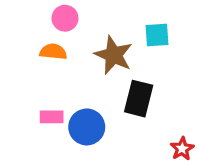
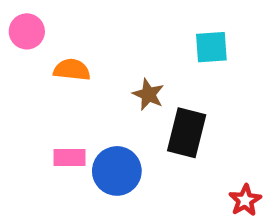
pink circle: (65, 18) -> (27, 31), moved
brown star: (114, 55) -> (148, 94), moved, size x0.6

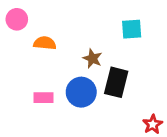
blue circle: (117, 171) -> (81, 92), moved

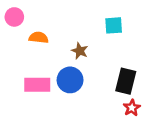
black rectangle: (116, 82) -> (126, 81), moved
pink rectangle: (43, 98) -> (37, 85), size x1.5

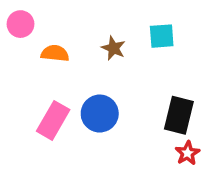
brown star: (80, 51) -> (113, 48), moved
pink rectangle: (37, 85) -> (53, 120), turned -60

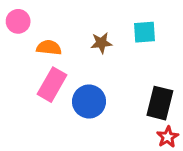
brown star: (113, 48) -> (101, 43), turned -30
pink rectangle: (53, 120) -> (52, 85), moved

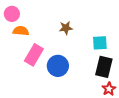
cyan square: (144, 32) -> (100, 43), moved
orange semicircle: (49, 48) -> (21, 31), moved

